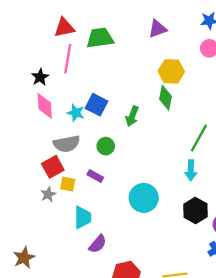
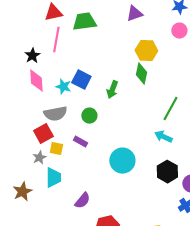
cyan arrow: (191, 170) -> (163, 137), turned 114
cyan trapezoid: (83, 217) -> (53, 178), moved
brown star: (24, 258) -> (22, 192), moved

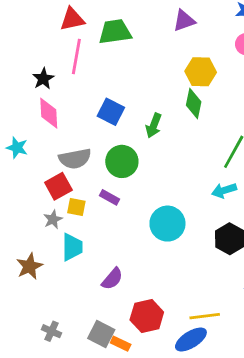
cyan star: (63, 87) -> (17, 148), moved
green circle: (89, 116) -> (122, 161), size x1.5
cyan arrow: (163, 137) -> (224, 190), turned -42

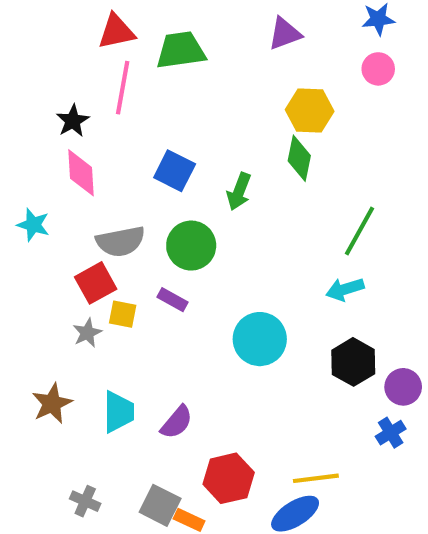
cyan trapezoid: (72, 247) -> (118, 412), moved

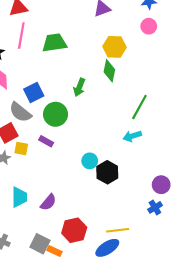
green trapezoid: (181, 50) -> (54, 43), moved
blue square: (175, 171) -> (34, 93), moved, turned 36
gray semicircle: (121, 241) -> (20, 112), turned 50
cyan circle: (260, 339) -> (90, 161), size x0.6
black hexagon: (353, 362) -> (107, 172), moved

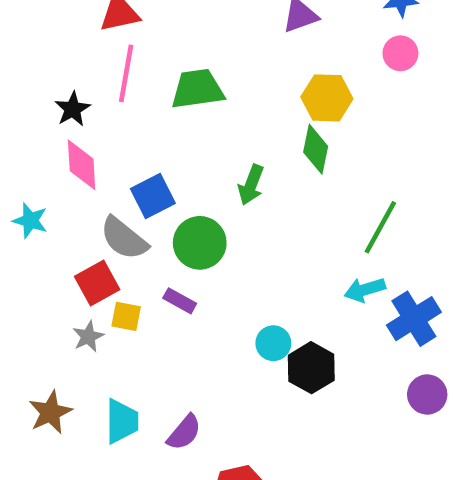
blue cross: (155, 207) -> (414, 319), moved, size x1.6

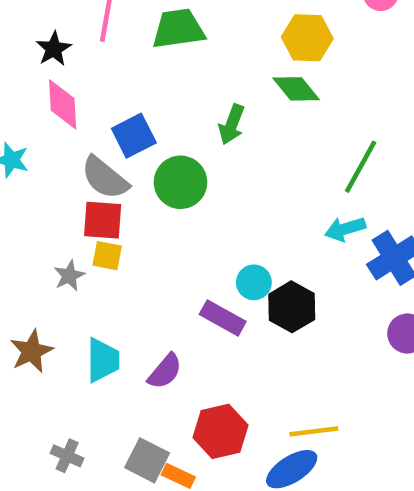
green diamond: (316, 149) -> (296, 89), turned -51
red square: (97, 283) -> (103, 220), moved, turned 33
purple rectangle: (180, 301) -> (223, 318), moved, size x1.4

